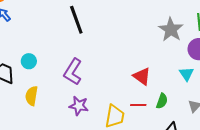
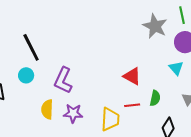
black line: (76, 20) -> (31, 47), moved
cyan circle: (29, 61) -> (26, 75), moved
yellow semicircle: (32, 96) -> (47, 109), moved

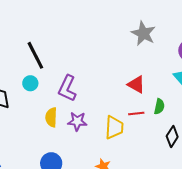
gray star: (155, 26) -> (143, 33), moved

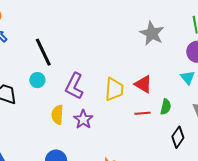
purple star: (77, 121) -> (83, 119), turned 30
yellow trapezoid: (114, 127) -> (114, 89), moved

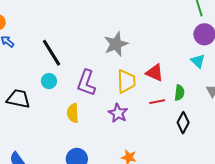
gray star: (152, 33) -> (116, 44), moved, turned 30
purple star: (83, 119) -> (118, 113), moved
black diamond: (178, 137) -> (183, 123), moved

